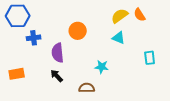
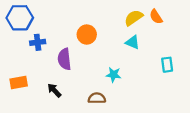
black arrow: (57, 76) -> (54, 90), moved

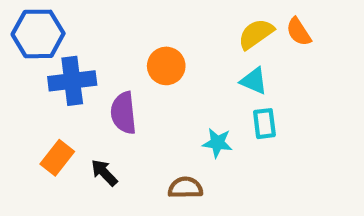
blue cross: (38, 42) -> (72, 81), size x1.5
cyan rectangle: (167, 65) -> (264, 124), moved
orange rectangle: (19, 83) -> (57, 158), moved, turned -42

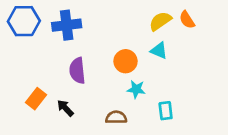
orange circle: (166, 66) -> (126, 61), moved
blue cross: (72, 81) -> (67, 25), moved
cyan rectangle: (264, 124) -> (166, 111), moved

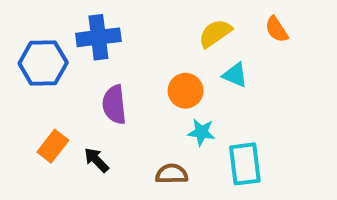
blue hexagon: (24, 21) -> (43, 63), moved
yellow semicircle: (160, 21) -> (215, 33), moved
cyan rectangle: (166, 111) -> (245, 164), size x1.5

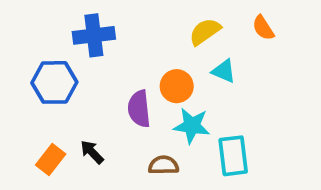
blue hexagon: (43, 63) -> (54, 82), moved
purple semicircle: (114, 105) -> (139, 109), moved
cyan star: (201, 132) -> (192, 126), size x1.4
orange rectangle: (53, 146) -> (51, 160), moved

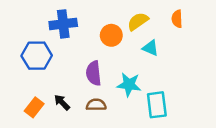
orange semicircle: (263, 28) -> (177, 19), turned 30
orange circle: (177, 86) -> (111, 35), moved
brown semicircle: (164, 165) -> (96, 105), moved

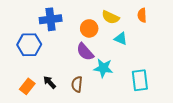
yellow semicircle: (138, 21) -> (110, 17), turned -120
purple semicircle: (94, 73) -> (85, 52), moved, turned -36
brown semicircle: (96, 105) -> (77, 84), turned -84
cyan rectangle: (157, 105) -> (140, 80), moved

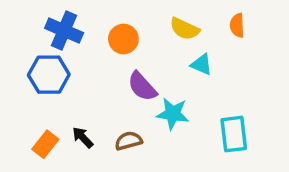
blue cross: (51, 19) -> (64, 31), moved, turned 30
orange circle: (89, 28) -> (123, 39), moved
brown semicircle: (77, 84) -> (129, 141), turned 70

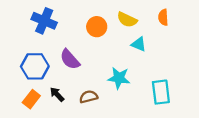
orange circle: (123, 39) -> (97, 27), moved
blue hexagon: (49, 75) -> (35, 66), moved
purple semicircle: (142, 87) -> (70, 59), moved

